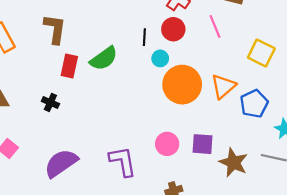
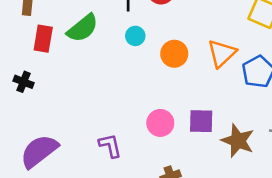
cyan circle: (160, 58) -> (135, 36), moved
orange circle: (182, 85) -> (174, 54), size x0.6
purple L-shape: (123, 161) -> (110, 146), size x0.7

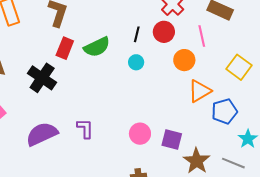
orange circle: (174, 54) -> (184, 60), moved
black cross: (24, 82) -> (42, 78), size x1.8
purple L-shape: (110, 146) -> (85, 128), moved

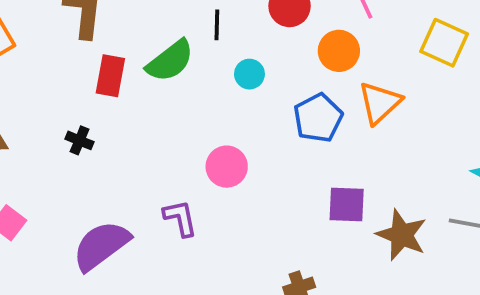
black line: (137, 34) -> (217, 25), moved
black cross: (42, 78) -> (79, 140), size x0.5
blue pentagon: (224, 111) -> (318, 118), moved
pink circle: (140, 134) -> (227, 167), moved

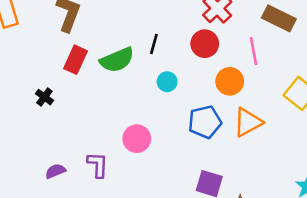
purple semicircle: (101, 246) -> (55, 171), moved, size x0.5

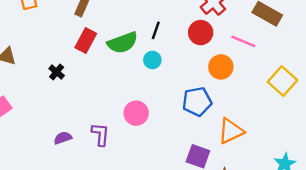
pink line: (254, 51) -> (243, 41), turned -60
cyan circle: (167, 82) -> (152, 60), moved
orange triangle: (248, 122) -> (231, 131), moved

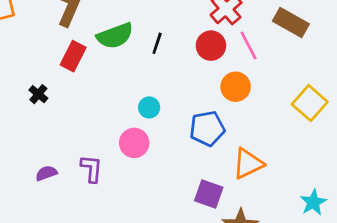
pink line: (243, 41) -> (249, 46), moved, turned 40
green semicircle: (123, 43) -> (115, 36), moved
cyan circle: (152, 60) -> (149, 107), moved

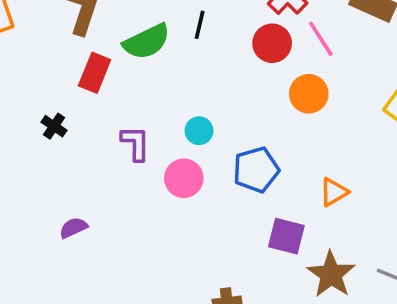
black line: (157, 43) -> (200, 25), moved
blue pentagon: (207, 128) -> (256, 170), moved
orange triangle: (248, 164) -> (334, 192), size x0.7
purple L-shape: (91, 169) -> (136, 143), moved

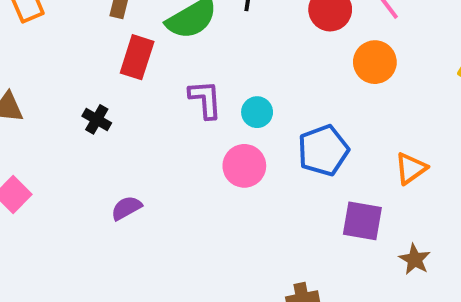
purple L-shape: (136, 143) -> (205, 99), moved
purple semicircle: (73, 228) -> (126, 208), moved
brown star: (331, 274) -> (415, 259), size x0.6

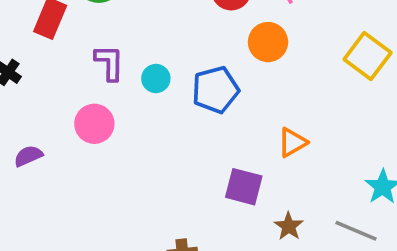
blue pentagon: (323, 150) -> (215, 90), moved
pink circle: (244, 166) -> (94, 124), moved

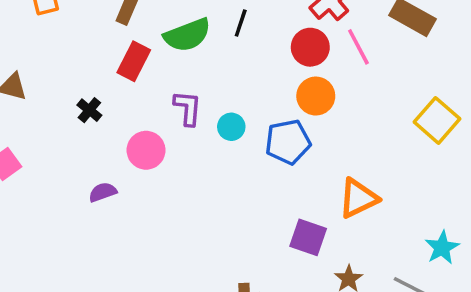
orange circle: (268, 42) -> (316, 96), moved
pink circle: (94, 124) -> (146, 150), moved
orange triangle: (292, 142) -> (358, 198), size x1.4

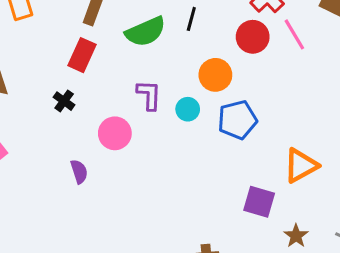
red rectangle: (134, 61) -> (82, 55), moved
orange circle: (316, 96) -> (215, 75), moved
purple semicircle: (103, 192) -> (79, 172), turned 95

